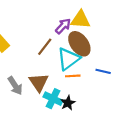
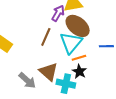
black star: (68, 103) -> (79, 71), moved

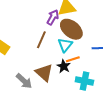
cyan triangle: (71, 43) -> (65, 45), size x0.7
black star: (79, 71) -> (64, 66), moved
cyan cross: (66, 84) -> (84, 81), moved

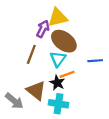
cyan cross: (84, 81) -> (58, 104), moved

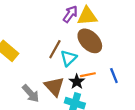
purple arrow: (43, 29) -> (70, 14), moved
cyan triangle: (58, 59) -> (69, 58), moved
blue line: (95, 61) -> (114, 76), moved, turned 64

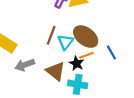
brown ellipse: (90, 41) -> (86, 37), moved
gray arrow: (31, 93) -> (25, 65), moved, turned 120

